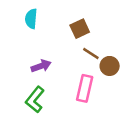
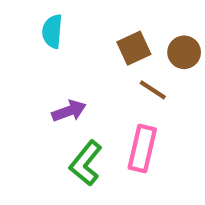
brown circle: (110, 66) -> (184, 52), moved
green L-shape: (35, 100) -> (86, 163), moved

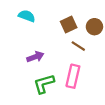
cyan semicircle: (52, 31) -> (27, 16), turned 105
green L-shape: (86, 163) -> (44, 84), turned 35

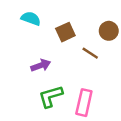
brown square: (69, 25) -> (65, 32), moved
pink rectangle: (73, 76) -> (84, 103), moved

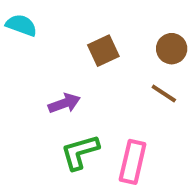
cyan semicircle: (31, 18) -> (21, 25), moved
brown line: (90, 53) -> (164, 94), moved

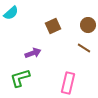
cyan semicircle: (21, 25) -> (11, 13), turned 119
green L-shape: (80, 152) -> (20, 78), moved

